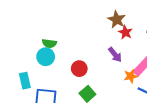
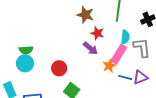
red star: (125, 32) -> (97, 33), moved

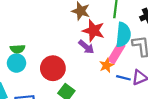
red star: (97, 33) -> (94, 31), size x1.5
cyan semicircle: (125, 37) -> (123, 35), size x1.6
red circle: (59, 68) -> (53, 68), size x1.5

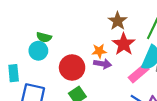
purple arrow: (86, 47) -> (103, 64), moved, turned -49
orange star: (106, 65) -> (99, 51), moved

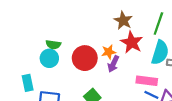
purple arrow: (103, 64) -> (113, 64), turned 112
red circle: (72, 67) -> (85, 58), moved
pink rectangle: (139, 73) -> (147, 81), moved, turned 54

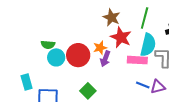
cyan circle: (49, 58) -> (56, 57), moved
pink rectangle: (147, 81) -> (137, 60), moved

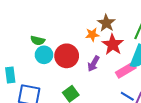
orange star: (100, 48) -> (92, 35), moved
pink rectangle: (137, 60) -> (126, 70), turned -42

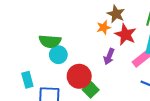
green semicircle: (38, 40) -> (50, 41), size x1.5
red circle: (67, 56) -> (79, 76), moved

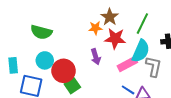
red star: (125, 35) -> (115, 38), turned -30
cyan circle: (58, 55) -> (45, 60), moved
purple arrow: (109, 56) -> (96, 57), turned -49

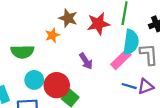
brown star: (110, 17) -> (68, 18), moved
orange star: (95, 28) -> (52, 35), moved
red star: (115, 38) -> (98, 24), moved

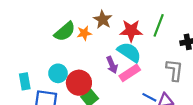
cyan semicircle: (131, 42) -> (129, 52), moved, turned -75
green semicircle: (22, 52) -> (65, 32), moved, turned -50
pink rectangle: (121, 60) -> (130, 73), moved

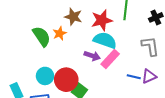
green semicircle: (65, 32) -> (42, 36), turned -70
purple arrow: (112, 65) -> (92, 56), turned -35

